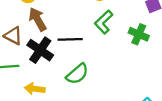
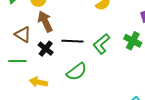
green L-shape: (104, 22) -> (101, 44), moved
black cross: (40, 50) -> (46, 49), size x0.7

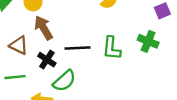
green L-shape: (101, 44) -> (112, 48), turned -40
green semicircle: (77, 72) -> (64, 81), moved

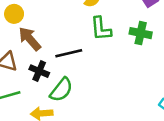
green L-shape: (112, 48) -> (101, 29), moved

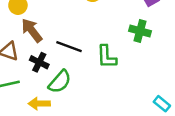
green L-shape: (101, 29) -> (107, 57), moved
black line: (69, 53) -> (69, 47), turned 30

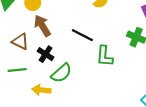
black line: (69, 47) -> (82, 35), moved

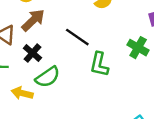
brown arrow: (42, 26) -> (33, 20), turned 70

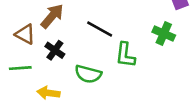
green semicircle: (48, 77) -> (88, 74), moved, turned 55

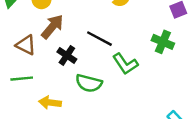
black cross: (55, 50) -> (67, 55), moved
green L-shape: (125, 55) -> (125, 64), turned -40

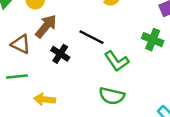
green semicircle: (89, 83) -> (112, 96), moved

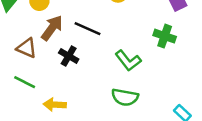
black line: (91, 37) -> (87, 29), moved
green line: (17, 77) -> (25, 82), turned 36

